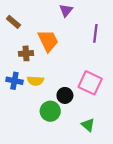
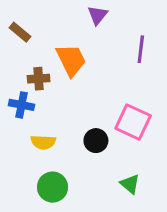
blue cross: (14, 81) -> (22, 105), moved
yellow semicircle: (35, 81) -> (43, 142), moved
green circle: (50, 111) -> (53, 187), moved

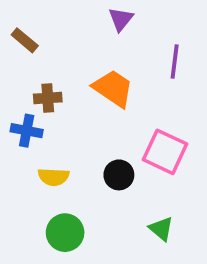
orange trapezoid: (71, 60) -> (113, 88), moved, turned -30

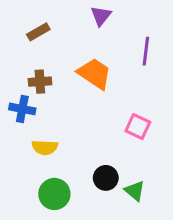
brown rectangle: (25, 40) -> (38, 32), moved, turned -70
pink square: (165, 152) -> (138, 127), size x0.7
black circle: (119, 175) -> (106, 178), moved

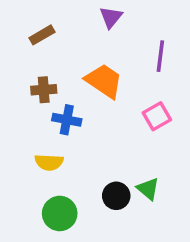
blue cross: (22, 109) -> (67, 120), moved
pink square: (138, 127) -> (157, 116), moved, turned 35
green triangle: (135, 191) -> (148, 189), moved

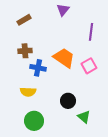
orange trapezoid: (104, 81) -> (64, 58), moved
green triangle: (148, 189) -> (84, 117), moved
black circle: (116, 196) -> (68, 101), moved

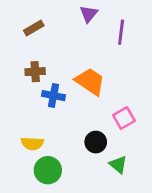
purple line: (91, 32) -> (121, 32), moved
pink square: (89, 66) -> (124, 118), moved
yellow semicircle: (28, 92) -> (32, 143), moved

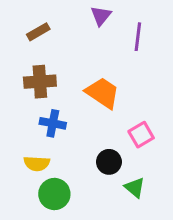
brown cross: (35, 72) -> (40, 82), size x1.4
blue cross: (53, 96) -> (53, 123), moved

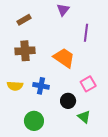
purple line: (138, 37) -> (86, 33), moved
blue cross: (53, 123) -> (41, 86), moved
yellow semicircle: (37, 163) -> (15, 86), moved

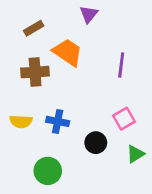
purple line: (86, 33) -> (121, 65), moved
orange trapezoid: (64, 58) -> (68, 52), moved
green triangle: (84, 117) -> (135, 154), moved, turned 48

